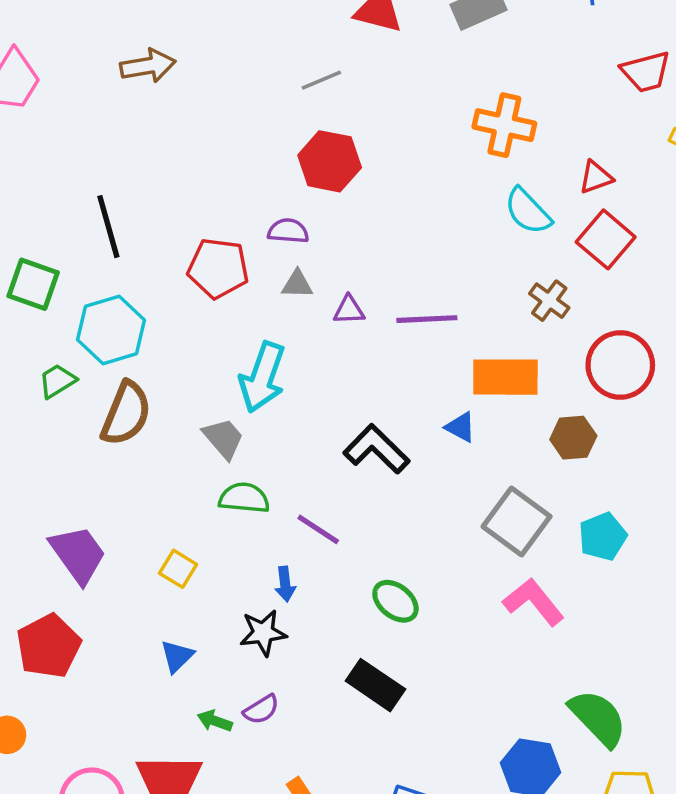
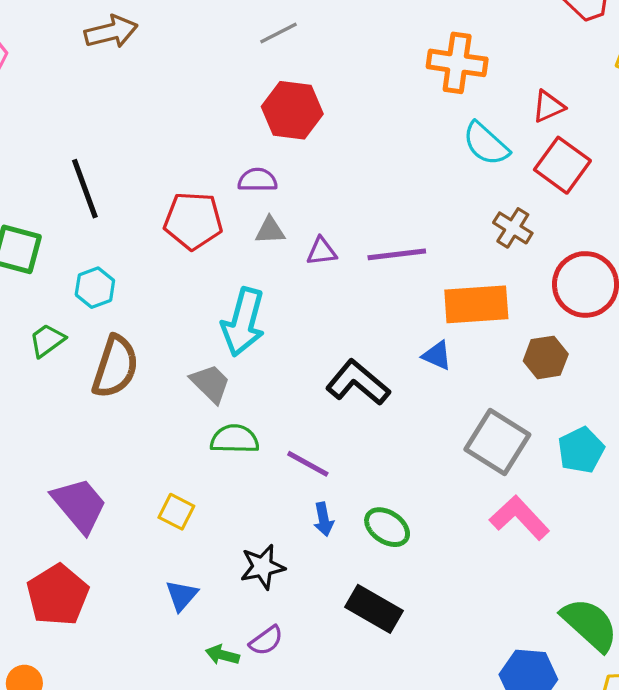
cyan hexagon: (111, 330) -> (95, 288), size x0.6
blue arrow: (285, 584) -> (324, 519), moved

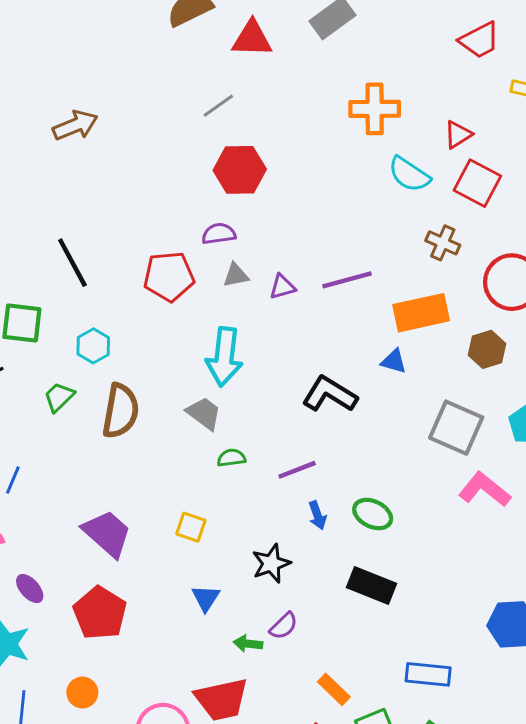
green semicircle: (235, 439) -> (231, 458), size x0.7
purple line: (308, 464) -> (297, 470), turned -42

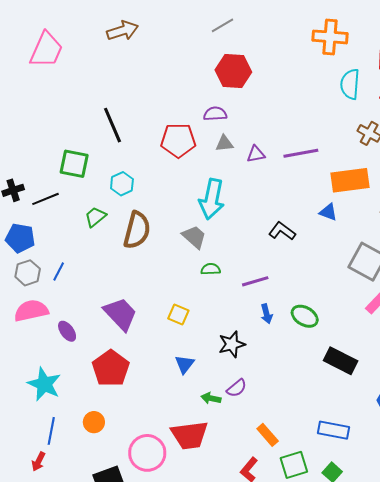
cyan semicircle: (409, 174) -> (350, 84), turned 56
black L-shape: (330, 394) -> (282, 231), size x0.7
black rectangle: (372, 586) -> (341, 361), moved
purple ellipse: (30, 589) -> (67, 331), moved

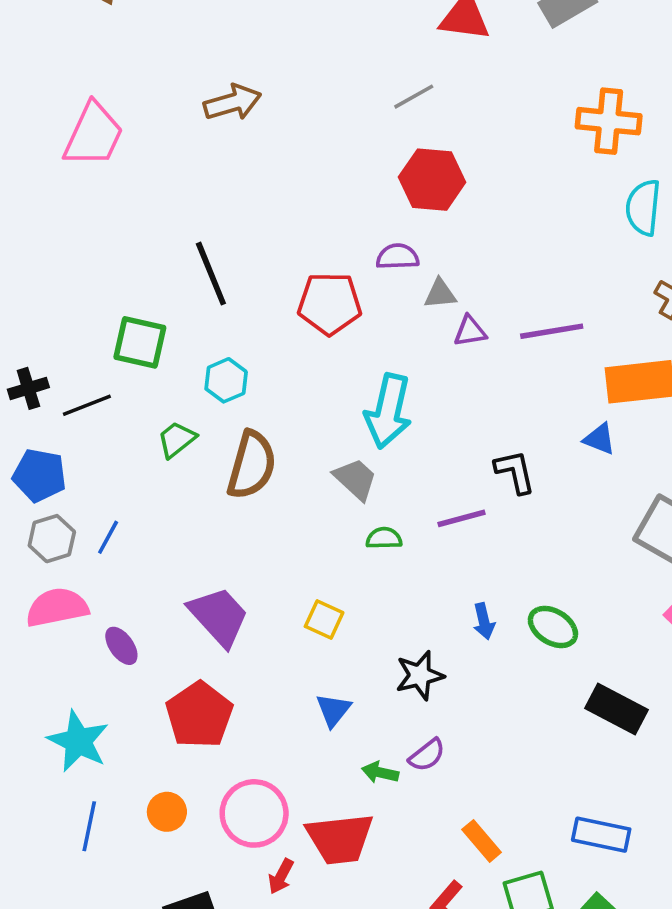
gray triangle: (224, 143) -> (440, 294), moved
black L-shape: (282, 231) -> (515, 472), turned 40
purple line: (255, 281) -> (462, 518), moved
pink circle: (147, 453) -> (254, 813), moved
red arrow: (39, 461) -> (281, 876), moved

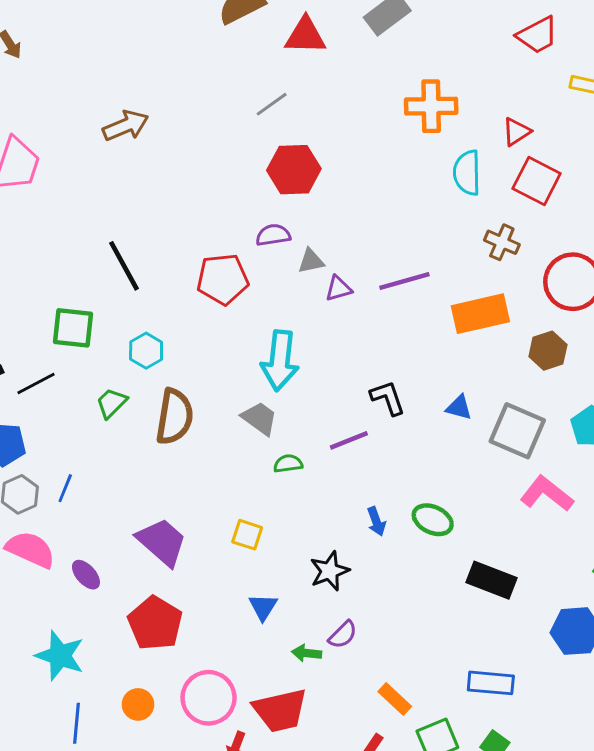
blue triangle: (599, 439) -> (459, 407), moved
pink semicircle: (57, 607) -> (30, 550), turned 42

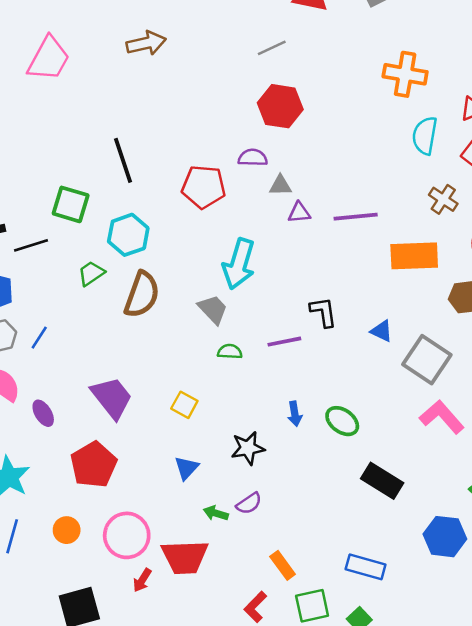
cyan hexagon: (146, 351) -> (128, 235), size x1.4

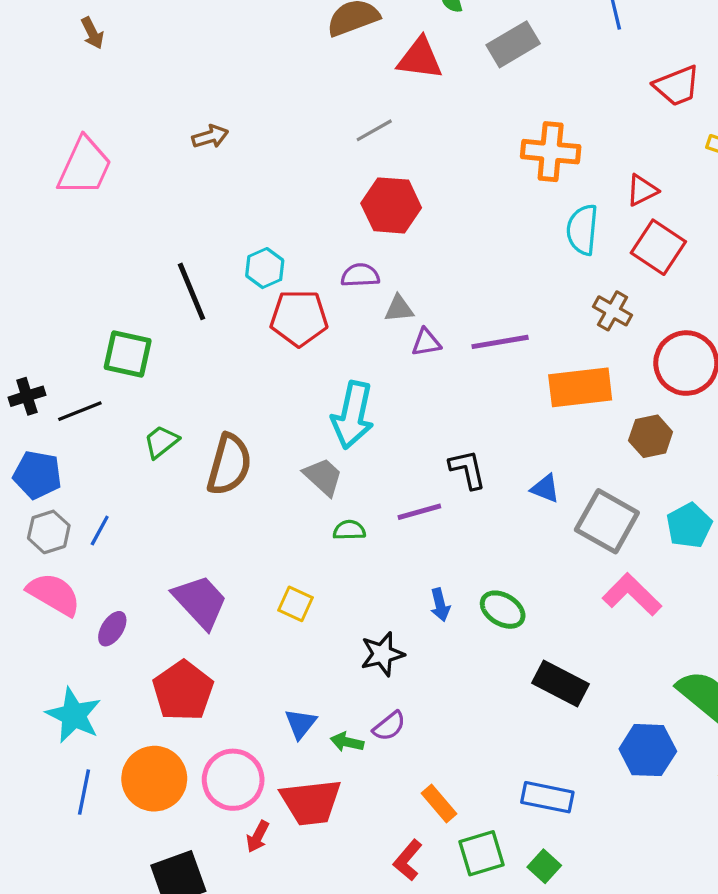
brown arrow: (146, 43) -> (210, 137), size x0.7
cyan hexagon: (128, 235) -> (265, 268), moved, size x0.7
purple ellipse: (43, 413) -> (112, 629), turned 68
blue triangle: (187, 468) -> (301, 724), moved
orange circle: (67, 530) -> (154, 779), size x1.8

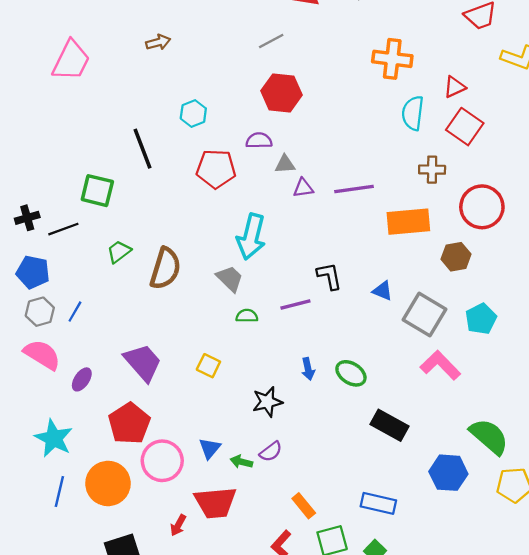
cyan hexagon: (265, 268) -> (193, 113), moved
brown cross: (613, 311) -> (432, 170), turned -30
pink circle: (233, 780) -> (162, 461), moved

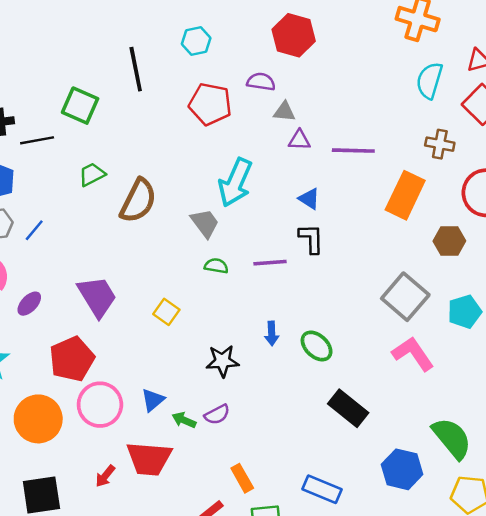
orange rectangle: (408, 222) -> (405, 195), turned -69
blue triangle: (383, 291) -> (309, 199), moved

